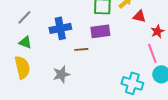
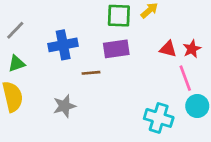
red triangle: (139, 16) -> (168, 49), moved
green triangle: (25, 42) -> (17, 63), turned -40

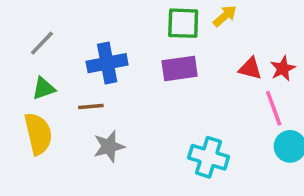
brown line: (91, 73) -> (91, 107), moved
cyan cross: (159, 118) -> (209, 157), moved

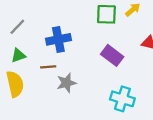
purple rectangle: (180, 68) -> (112, 55), moved, turned 45
gray star: (109, 146) -> (66, 83), moved

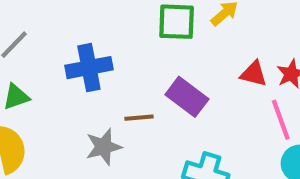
brown line: (48, 67) -> (139, 118), moved

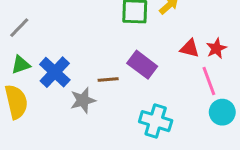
blue cross: (89, 68) -> (55, 72), moved, turned -36

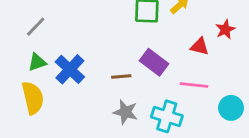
red star: (216, 48) -> (225, 29), moved
pink line: (209, 81) -> (194, 85), moved, turned -64
gray star: (83, 100) -> (125, 112), moved, turned 30

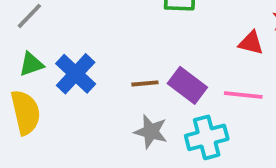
purple rectangle: (154, 62) -> (187, 85), moved
cyan cross: (167, 116) -> (207, 137), turned -32

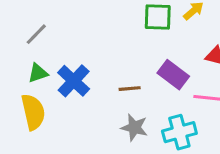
purple rectangle: (187, 85) -> (173, 75), moved

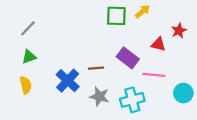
blue cross: (74, 81) -> (68, 81), moved
yellow semicircle: (33, 112) -> (26, 85), size x0.7

